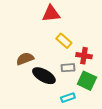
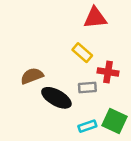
red triangle: (51, 14) -> (95, 18), moved
green square: (87, 81) -> (114, 121), moved

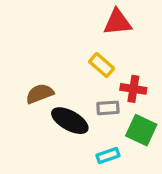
green square: (114, 121) -> (141, 130), moved

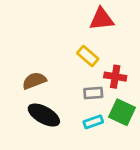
black ellipse: (70, 121) -> (44, 115), moved
cyan rectangle: (108, 156) -> (93, 122), moved

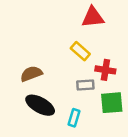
green square: (122, 112) -> (112, 103), turned -30
cyan rectangle: (93, 122) -> (74, 118), moved, turned -54

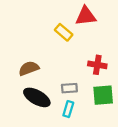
yellow rectangle: (80, 51) -> (64, 32), moved
gray rectangle: (85, 85) -> (69, 88), moved

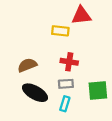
yellow rectangle: (64, 32) -> (60, 31), turned -35
red cross: (97, 65) -> (69, 62), moved

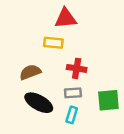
red triangle: (81, 15) -> (66, 18), moved
yellow rectangle: (60, 31) -> (53, 43), moved

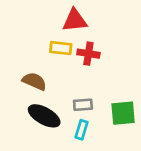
red cross: (77, 68) -> (88, 54), moved
brown semicircle: (30, 72) -> (34, 81), turned 45

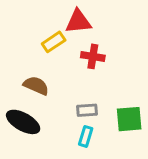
yellow rectangle: (61, 48) -> (54, 42), moved, turned -40
black ellipse: (44, 116) -> (23, 122), moved

